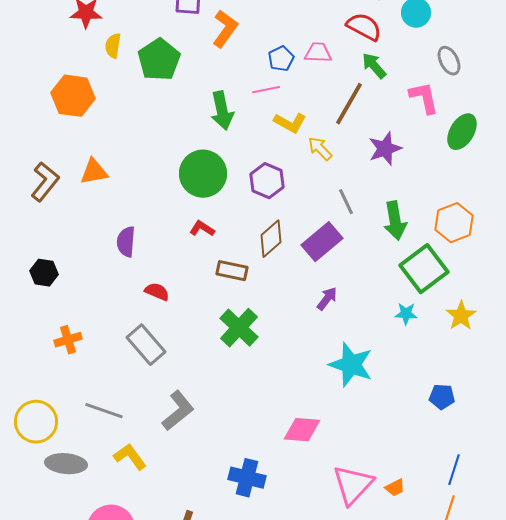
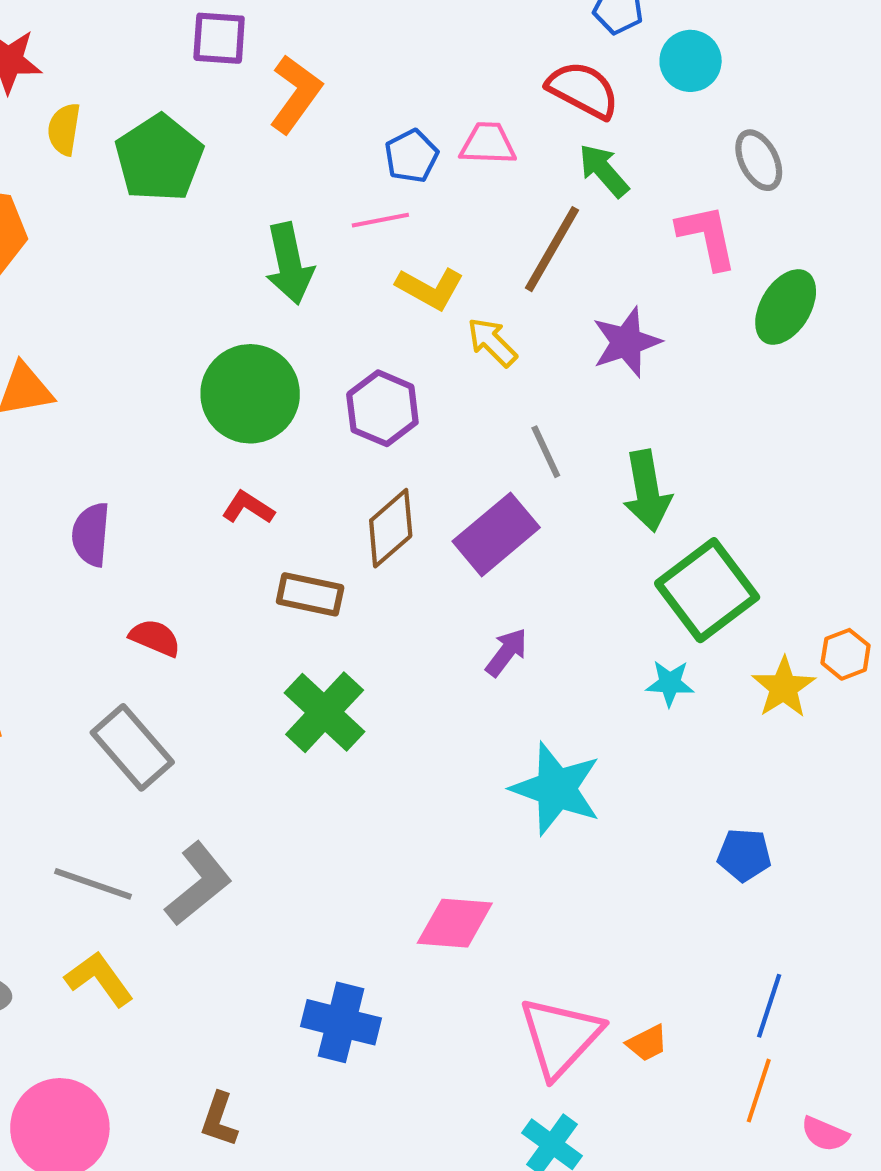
orange hexagon: (454, 223) -> (846, 654), moved, size x0.6
gray line: (104, 411) -> (93, 884), moved

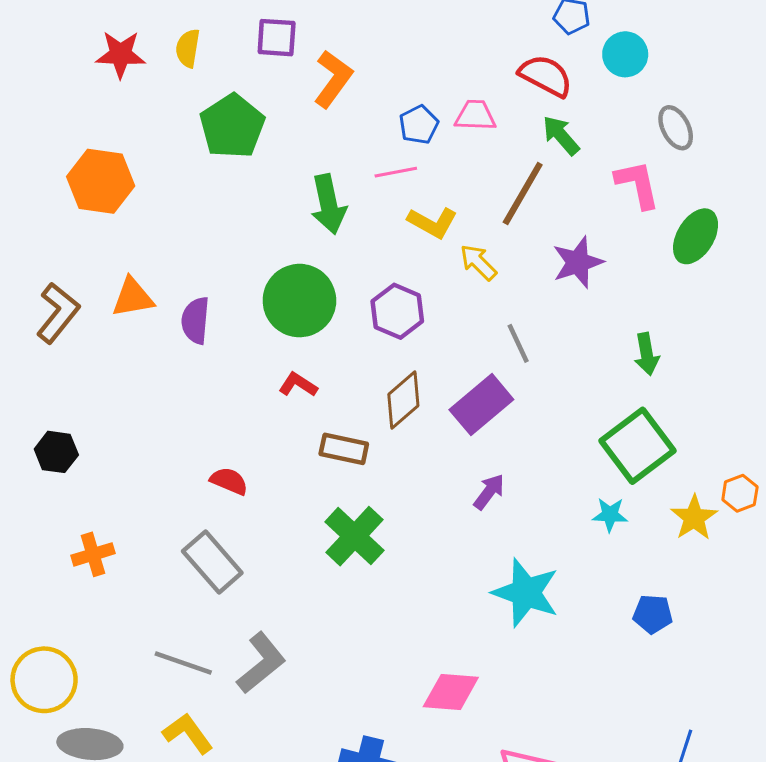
yellow semicircle: (64, 129) -> (188, 48), moved
green arrow: (647, 491) -> (647, 354), moved, size x0.7
purple semicircle: (91, 534) -> (195, 320), moved
blue pentagon: (744, 855) -> (653, 614), moved

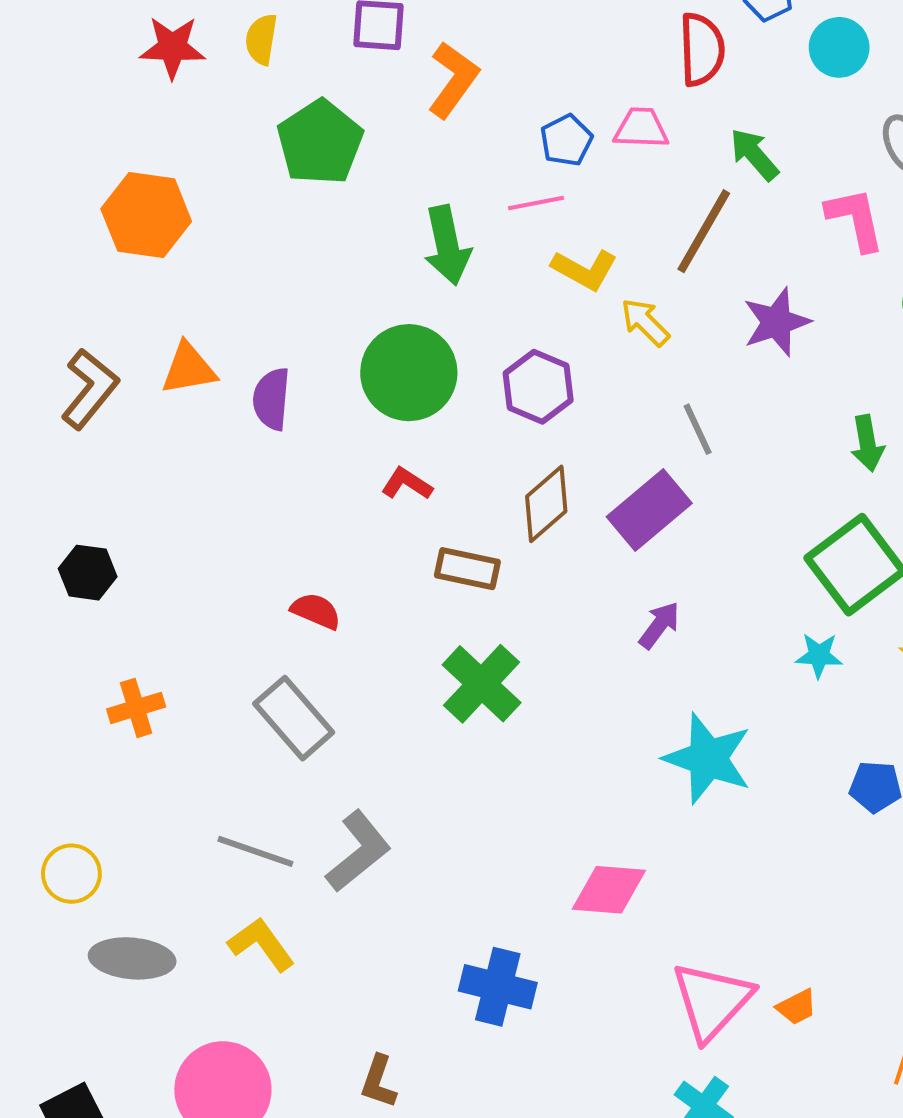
red semicircle: (546, 76) -> (702, 49), moved, turned 60
yellow circle: (44, 680) -> (71, 874), size x0.7

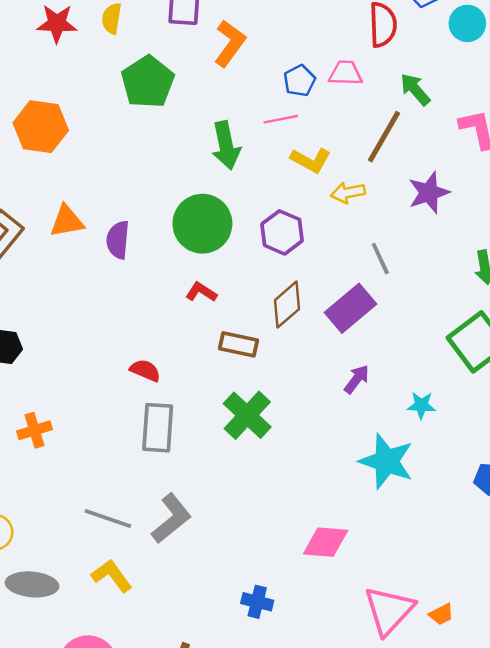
yellow arrow: (645, 322) -> (348, 193), turned -56
cyan star: (819, 655) -> (421, 405), moved
gray rectangle: (294, 718) -> (158, 428), moved, turned 45
blue cross: (498, 987) -> (257, 602), size x0.7

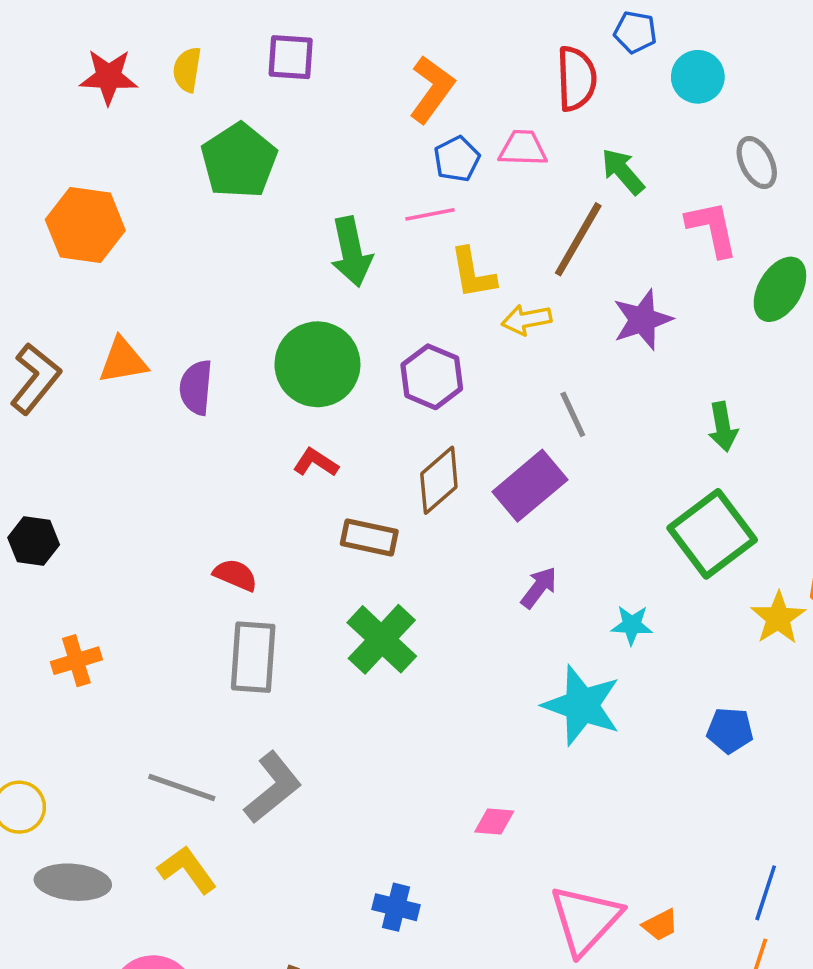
orange L-shape: (230, 43) -> (432, 89), moved
yellow L-shape: (311, 160) -> (473, 273), turned 51
pink diamond: (326, 542) -> (494, 821), size x0.6

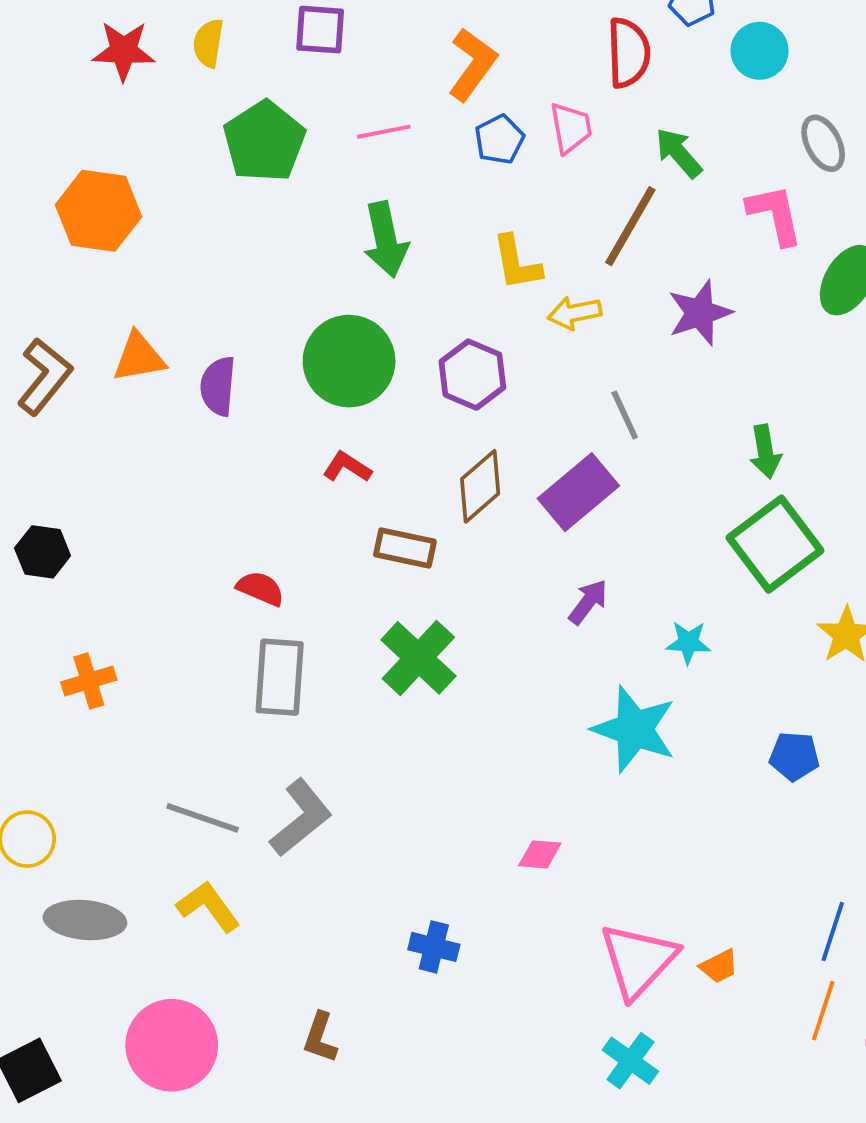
pink trapezoid: (523, 148) -> (571, 128), turned 78
pink line: (430, 214) -> (384, 132), moved
green arrow: (723, 427) -> (765, 452), moved

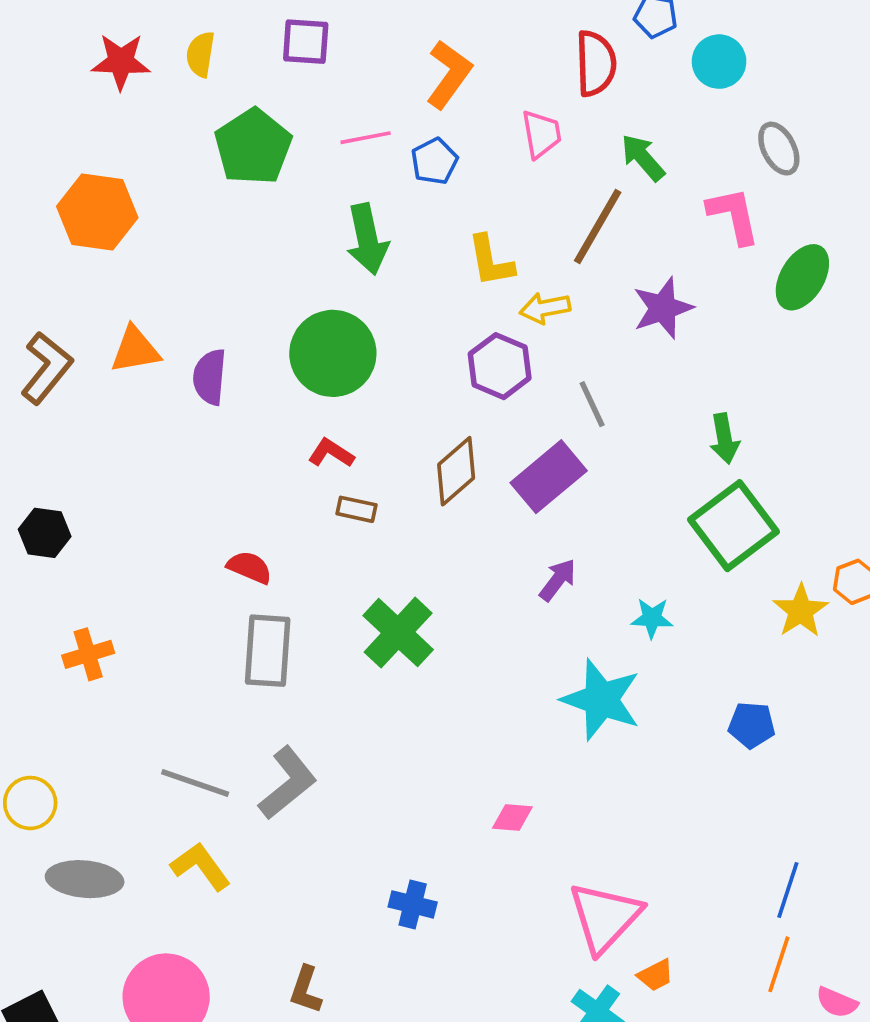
blue pentagon: (499, 139) -> (434, 161), moved
purple hexagon: (472, 375) -> (500, 366), moved
brown rectangle: (405, 548) -> (356, 509), moved, size x0.7
orange trapezoid: (719, 966) -> (656, 975), moved

